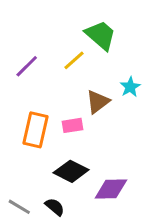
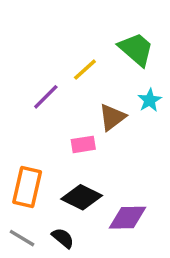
green trapezoid: (101, 35) -> (136, 49), moved
purple line: (27, 66) -> (46, 97), moved
orange rectangle: (36, 130) -> (27, 187), moved

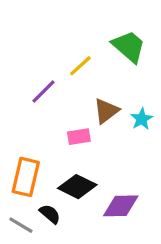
cyan star: (150, 100) -> (142, 119), moved
black semicircle: (63, 238) -> (50, 214), moved

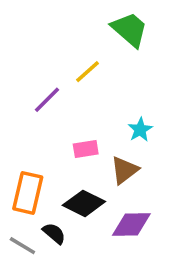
green trapezoid: (129, 46) -> (130, 29), moved
brown triangle: (106, 111) -> (124, 170), moved
cyan star: (142, 119) -> (140, 130), moved

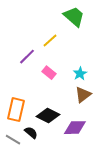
pink rectangle: (86, 149) -> (49, 73), moved, turned 48
brown triangle: (124, 170) -> (83, 95), moved

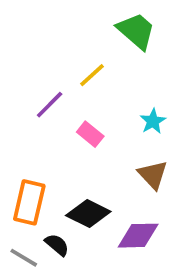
cyan star: (80, 74) -> (153, 121), moved
brown triangle: (83, 95) -> (153, 175), turned -36

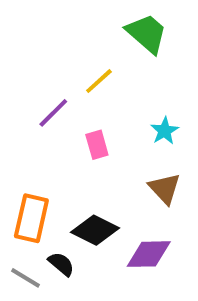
pink rectangle: (90, 134) -> (97, 145), turned 35

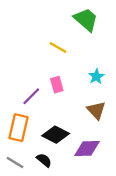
yellow line: (99, 81) -> (58, 47), turned 72
purple line: (53, 113) -> (31, 96), moved
black semicircle: (61, 264) -> (44, 160), moved

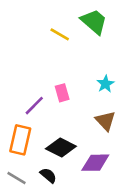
yellow line: (58, 47) -> (60, 34), moved

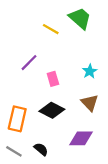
purple line: (34, 106) -> (29, 63), moved
black diamond: (61, 147) -> (52, 110), moved

